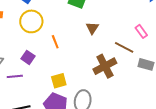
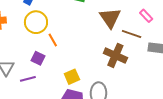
brown triangle: (92, 28) -> (110, 18), moved, size x1.6
orange line: (55, 42) -> (53, 40), moved
brown cross: (105, 66) -> (115, 55), turned -30

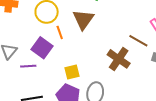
brown triangle: (110, 18) -> (83, 19), moved
purple square: (38, 58) -> (42, 48), size x1.5

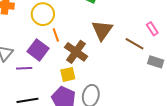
brown triangle: (83, 19) -> (102, 30), moved
brown cross: (119, 59) -> (76, 52), moved

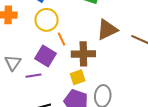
brown triangle: (102, 30) -> (107, 30), turned 35
brown cross: (76, 52) -> (83, 54), turned -30

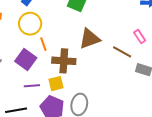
purple line: (33, 76) -> (32, 86), moved

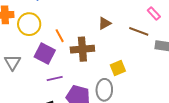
yellow circle: (30, 24) -> (29, 24), moved
brown triangle: (90, 39) -> (105, 23), size x0.6
yellow square: (56, 84) -> (118, 68), moved

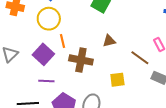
yellow circle: (29, 24) -> (49, 19), moved
yellow square: (118, 68) -> (117, 80), moved

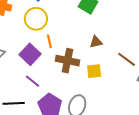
yellow square: (117, 80) -> (94, 71), moved
purple line: (46, 81) -> (33, 81), turned 35

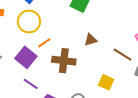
orange line: (49, 41) -> (44, 43), turned 72
yellow square: (94, 71) -> (106, 82), moved, turned 35

